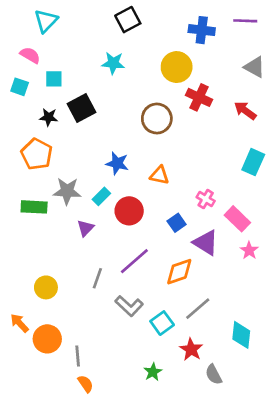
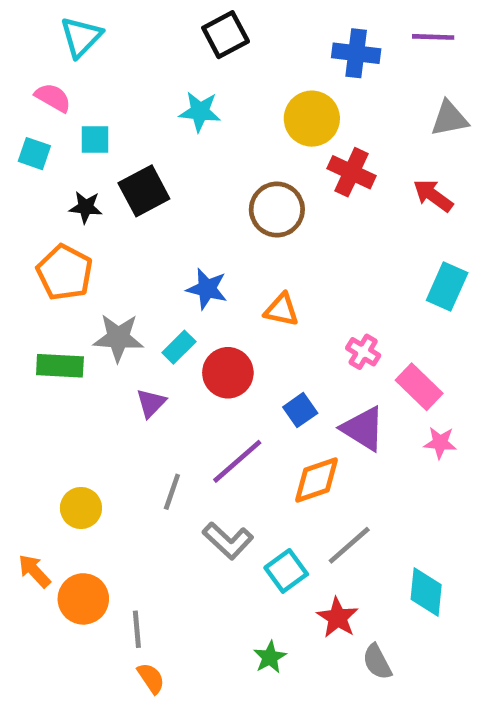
gray triangle: (254, 67) -> (449, 119), turned -40
blue square: (177, 223) -> (300, 410), moved
pink star: (249, 250) -> (440, 443), turned -30

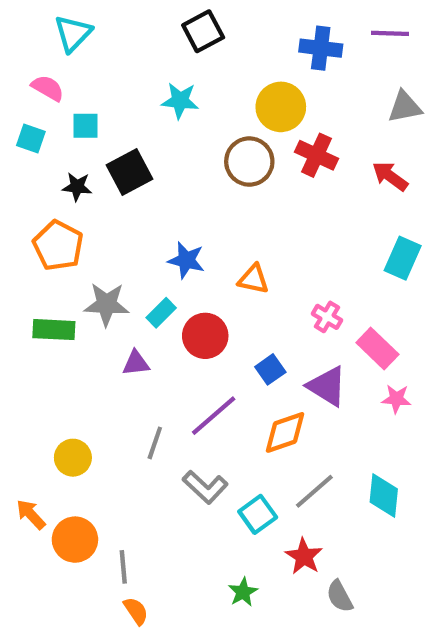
brown circle: (277, 209) -> (249, 162), moved
purple triangle: (151, 403) -> (136, 363), turned 40
cyan diamond: (426, 592) -> (384, 495), moved

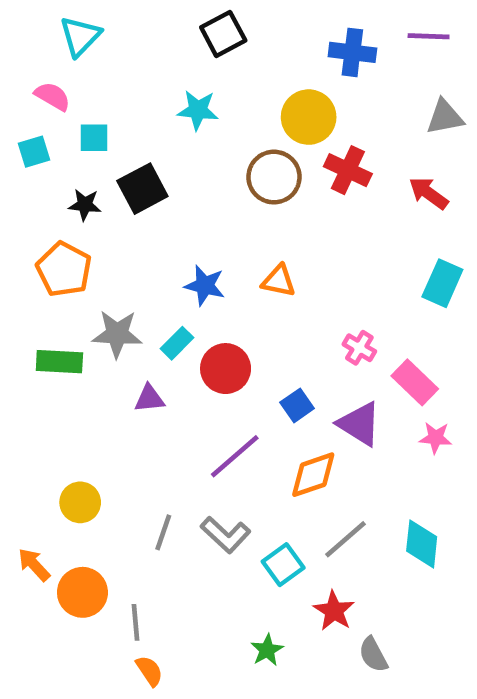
cyan square: (31, 138) -> (34, 152), turned -36
orange triangle: (254, 279) -> (279, 281), moved
gray line: (155, 443) -> (163, 532), moved

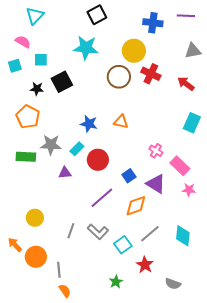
cyan star: (198, 110) -> (86, 48), size x1.4
gray semicircle: (373, 655) -> (173, 284), moved, turned -42

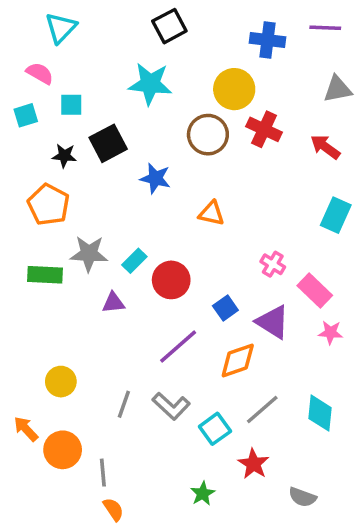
blue star: (89, 124) -> (155, 178), moved

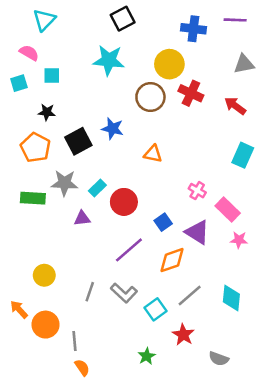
black square: (108, 143) -> (78, 141), moved

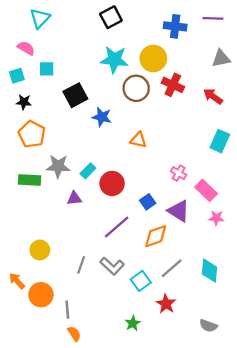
cyan star: (109, 60) -> (114, 60), moved
black star: (47, 112) -> (24, 102), moved
black square: (78, 141) -> (75, 95), moved
gray semicircle: (219, 359) -> (208, 326), moved

